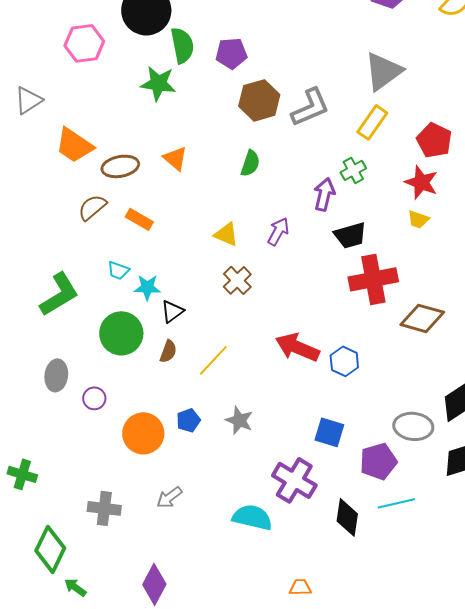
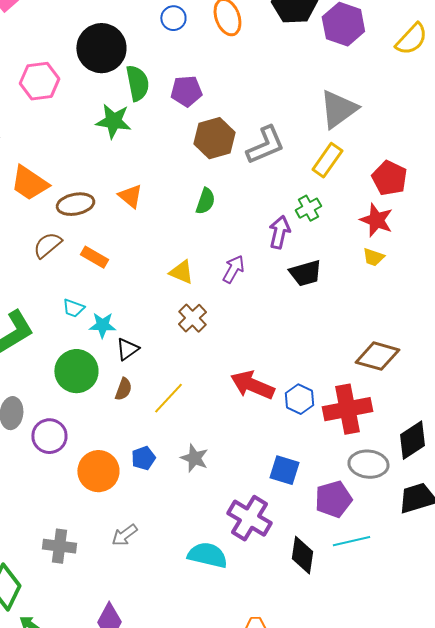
red cross: (373, 279) -> (347, 409), moved
purple circle: (94, 398) -> (49, 436), size x1.5

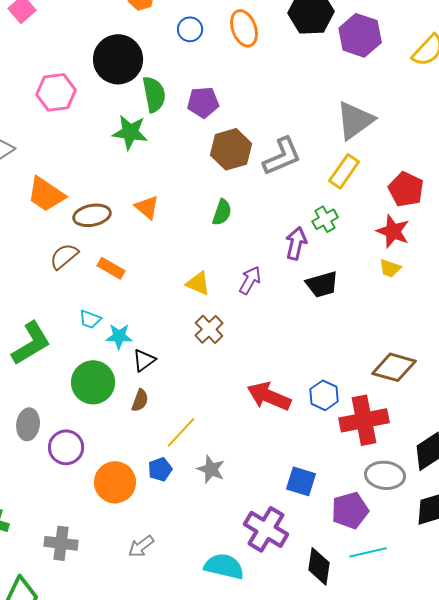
yellow line: (168, 398) -> (181, 432), moved
blue hexagon: (299, 399) -> (324, 395), moved
gray cross: (59, 546) -> (61, 543), moved

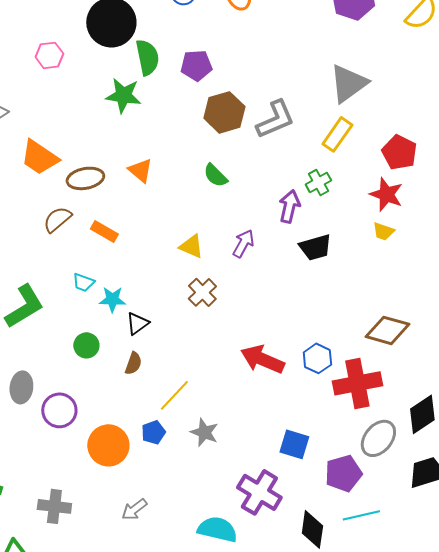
pink hexagon: (56, 92) -> (49, 55), size x0.7
green semicircle: (222, 212) -> (215, 175), turned 116
green circle: (93, 382) -> (86, 345), size x0.6
gray ellipse: (385, 475) -> (378, 438), turned -57

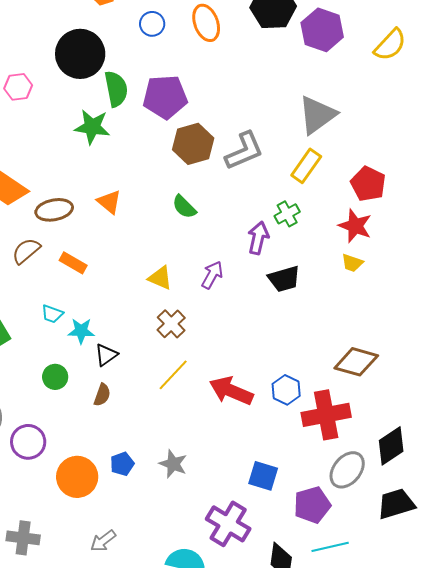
purple pentagon: (196, 65) -> (165, 97), size x1.4
yellow line: (174, 395) -> (173, 375), moved

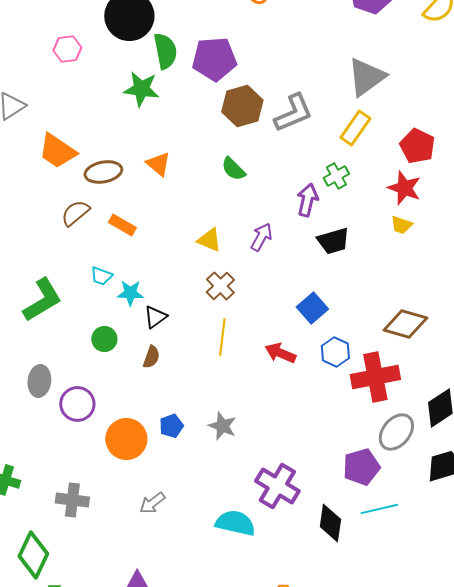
yellow line: (173, 375) -> (222, 337), turned -36
red arrow: (231, 391) -> (280, 353), size x0.7
blue square: (263, 476) -> (312, 308), moved, turned 32

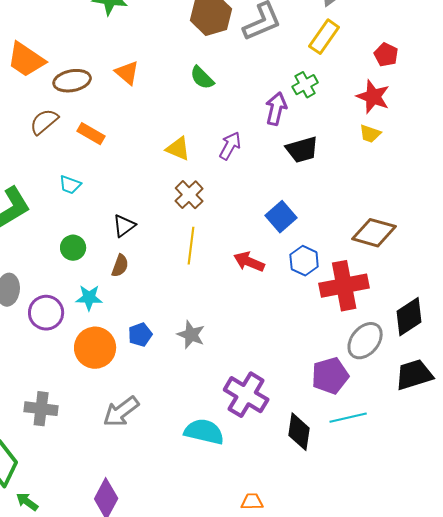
red pentagon: (417, 146) -> (386, 55), size x0.7
cyan star: (130, 293) -> (89, 298), moved
gray arrow: (152, 503) -> (121, 412), size x1.4

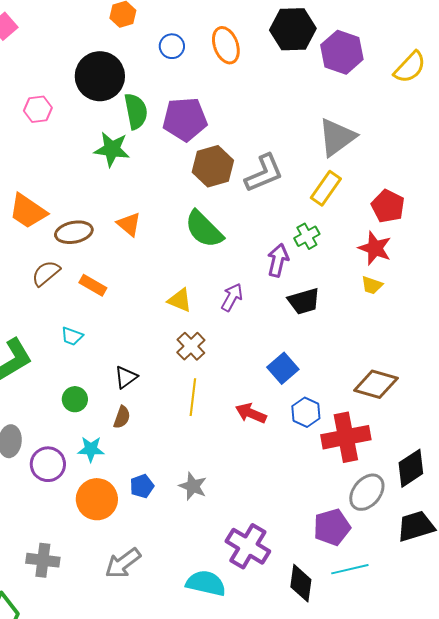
red pentagon: (386, 55) -> (388, 206), size x1.4
green semicircle: (202, 78) -> (204, 229), size x1.6

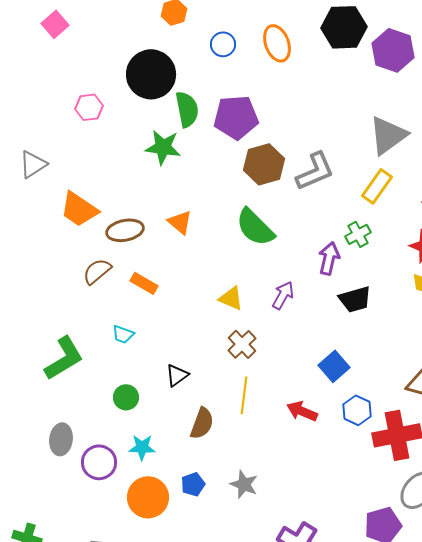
brown semicircle: (122, 417) -> (202, 423), moved, size x1.4

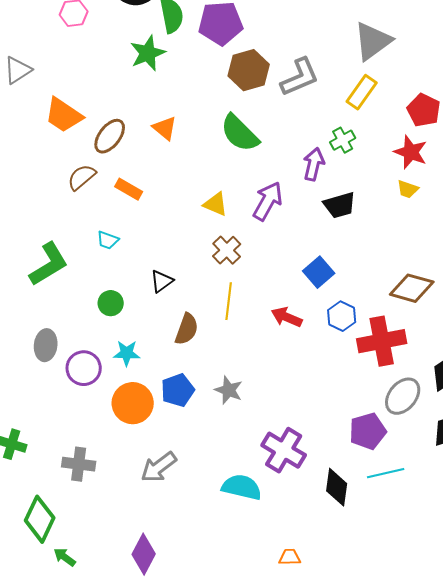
green star: (163, 147) -> (148, 53), turned -30
brown ellipse: (125, 230) -> (110, 136), turned -42
purple arrow: (283, 295) -> (268, 201), size x1.4
blue pentagon: (193, 484) -> (178, 390), size x1.4

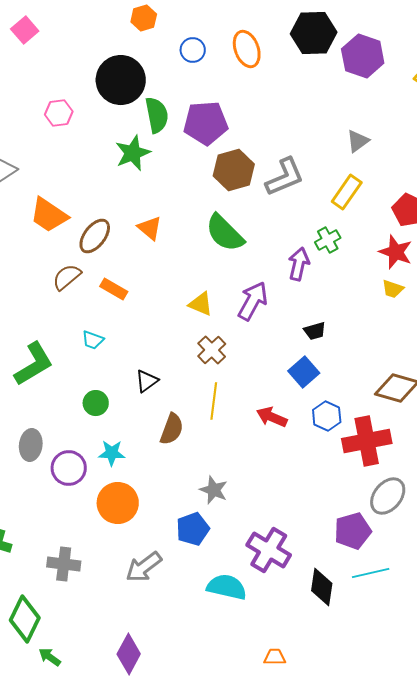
gray triangle: (373, 41) -> (358, 141), size x0.6
black trapezoid: (340, 205) -> (315, 331), moved, size x0.7
blue pentagon: (178, 390) -> (193, 529), moved

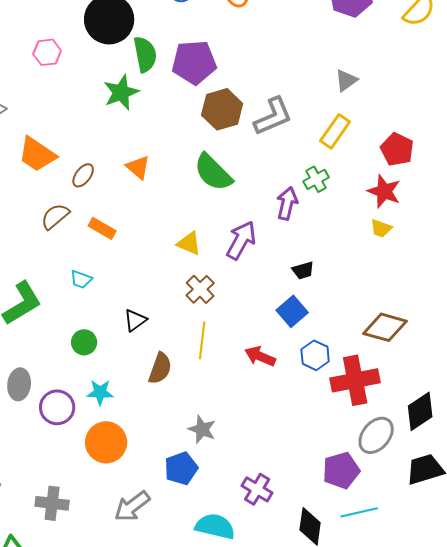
brown ellipse: (95, 236) -> (83, 175), size x0.7
purple cross: (269, 550) -> (257, 489), size x0.7

